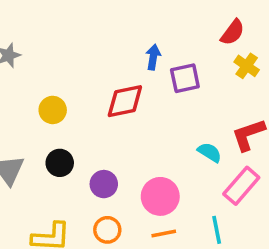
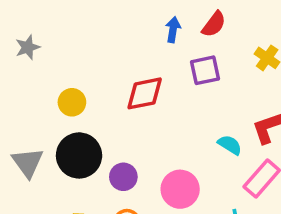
red semicircle: (233, 32) -> (214, 24), moved
blue arrow: (153, 57) -> (173, 30), moved
black circle: (60, 163) -> (79, 155), size x1.6

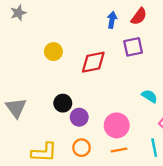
gray star: (28, 47) -> (18, 13), moved
yellow circle: (72, 102) -> (53, 52), moved
black circle: (79, 155) -> (63, 103), moved, size x0.6

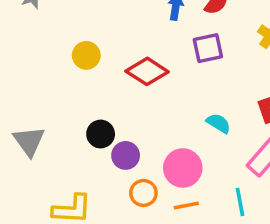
red diamond: (93, 62) -> (147, 71), turned 44
cyan semicircle: (149, 96) -> (219, 123), moved
orange circle: (82, 148) -> (143, 193), moved

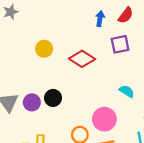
purple circle: (126, 155) -> (32, 102), moved

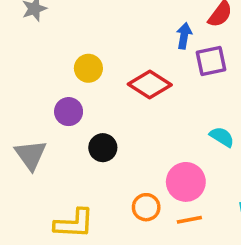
blue arrow: (100, 19) -> (184, 36), moved
purple circle: (32, 102) -> (69, 112), moved

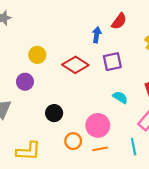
purple square: (211, 61) -> (112, 62), moved
black circle: (103, 148) -> (54, 113), moved

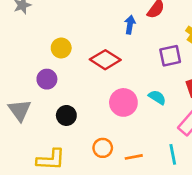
purple square: (112, 62) -> (170, 56), moved
black circle: (54, 113) -> (66, 115), moved
pink circle: (98, 125) -> (123, 102), moved

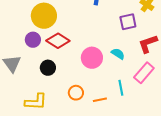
yellow circle: (61, 48) -> (44, 16), size x1.6
red diamond: (105, 60) -> (58, 41), moved
cyan line: (173, 154) -> (121, 88), moved

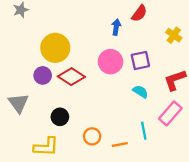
purple square: (128, 22) -> (140, 60), moved
pink circle: (92, 58) -> (110, 62), moved
black circle: (48, 68) -> (60, 117), moved

